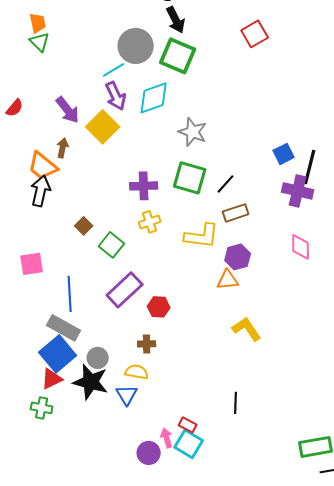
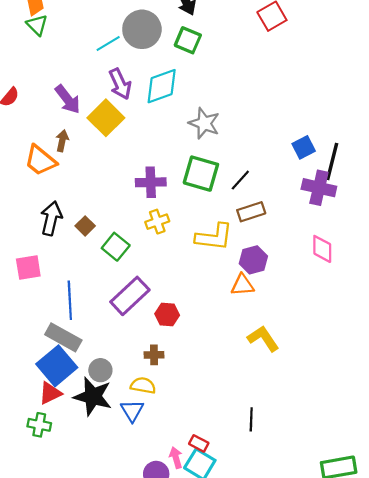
green square: (178, 56) -> (188, 40), size x0.7
cyan line: (114, 70) -> (108, 44), moved
black arrow: (41, 191) -> (51, 218), moved

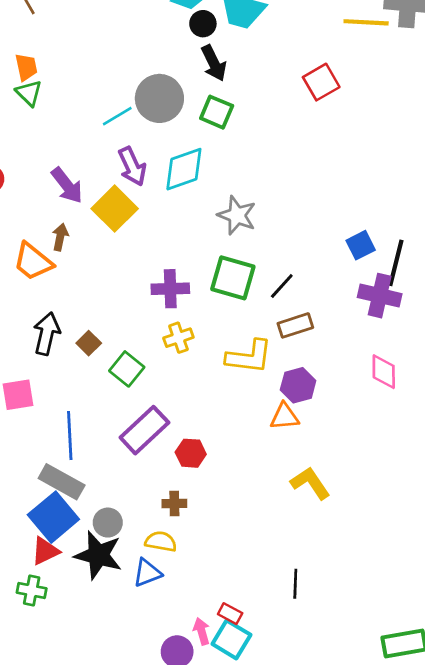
blue triangle: (132, 411) -> (147, 573), turned 40

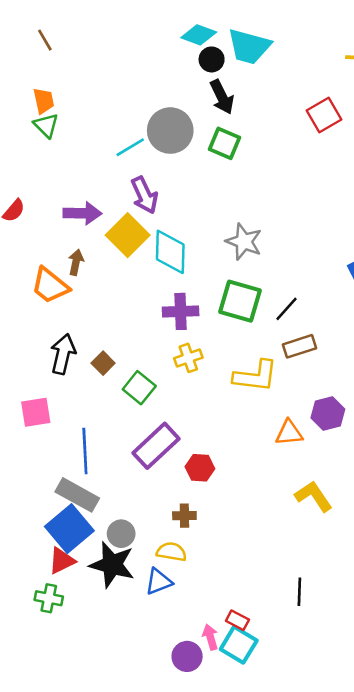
cyan diamond: (184, 169) -> (170, 252), moved, turned -69
purple arrow: (67, 185) -> (82, 213), turned -51
purple hexagon: (298, 385) -> (328, 414), moved

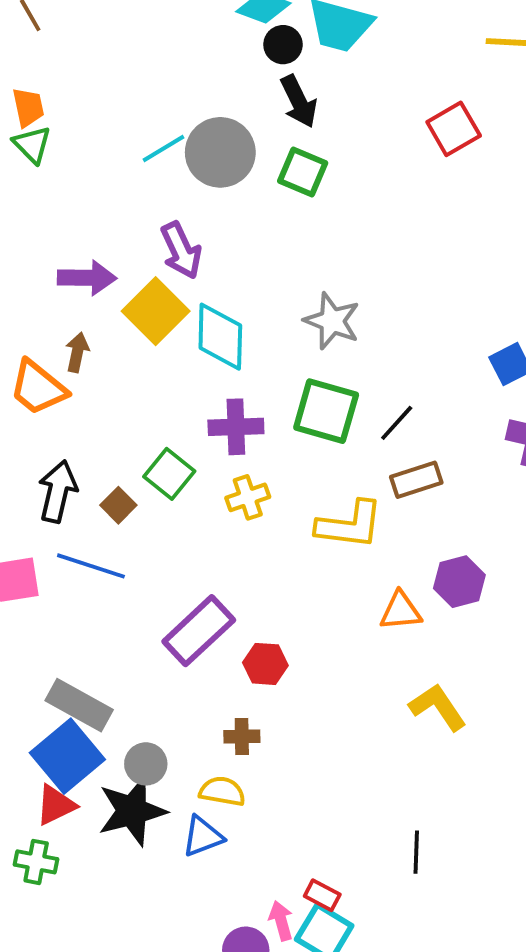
cyan line: (130, 147) -> (163, 148), moved
green square: (139, 388) -> (169, 474), moved
blue line: (85, 451) -> (91, 566), moved, turned -69
black star: (112, 565) -> (132, 811), turned -30

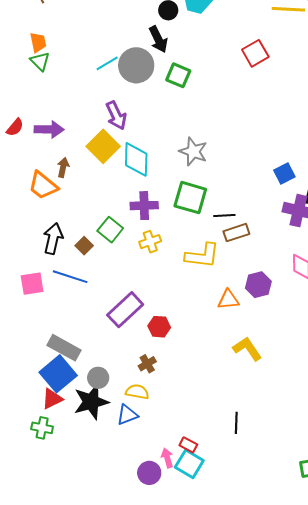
black arrow: (299, 101) -> (158, 39), moved
purple arrow: (87, 278) -> (49, 129), moved
black line: (397, 423) -> (224, 216), moved, turned 45
brown cross: (242, 736) -> (147, 364), turned -30

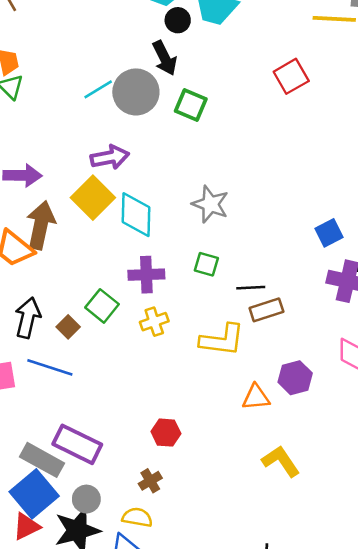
purple arrow: (116, 115) -> (110, 157), turned -76
brown arrow: (63, 167) -> (41, 225), size x1.8
green square: (190, 198) -> (206, 264), size x0.6
purple rectangle: (125, 310) -> (77, 444), moved, turned 69

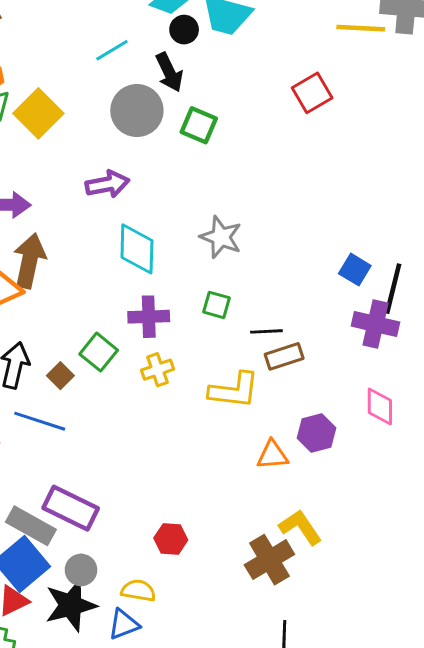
cyan line: (98, 89) -> (112, 50), moved
yellow square: (93, 198) -> (38, 113), moved
blue square: (329, 233) -> (355, 270), turned -32
red hexagon: (166, 433) -> (171, 539), moved
brown cross: (150, 481) -> (269, 560), moved, size x1.8

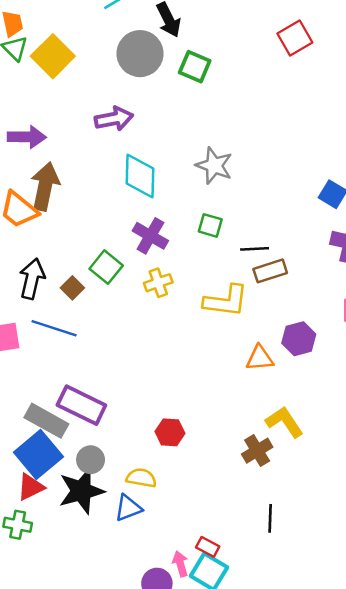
purple cross: (149, 317) -> (150, 236), turned 32
brown cross: (269, 560) -> (257, 451), size x0.7

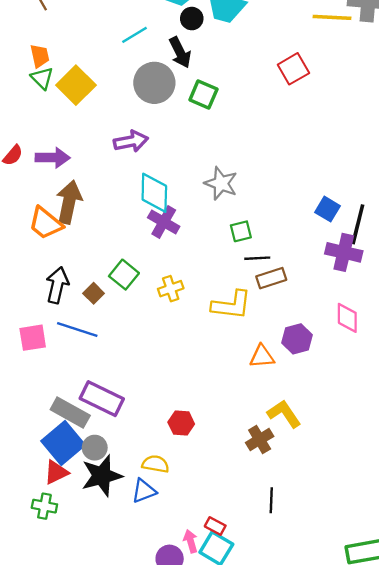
green square: (210, 225) -> (241, 231), moved, turned -30
purple cross: (150, 236) -> (164, 222), moved
gray circle: (91, 460) -> (95, 448), moved

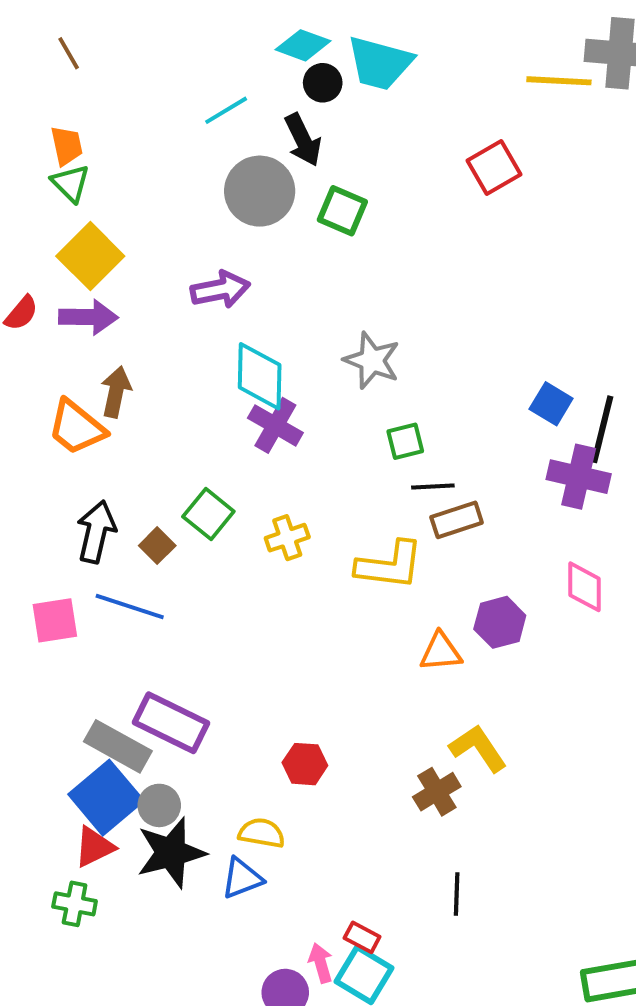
yellow square: (76, 85) -> (90, 256), moved
brown arrow: (69, 202) -> (116, 392), size x0.7

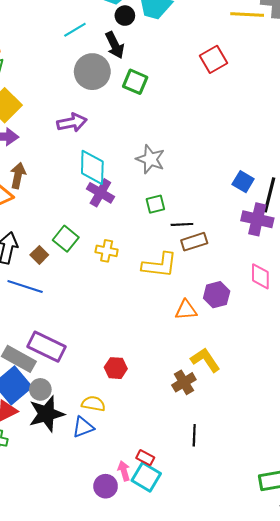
green square: (405, 441) -> (155, 204), moved
yellow cross: (287, 538) -> (107, 251), turned 30

